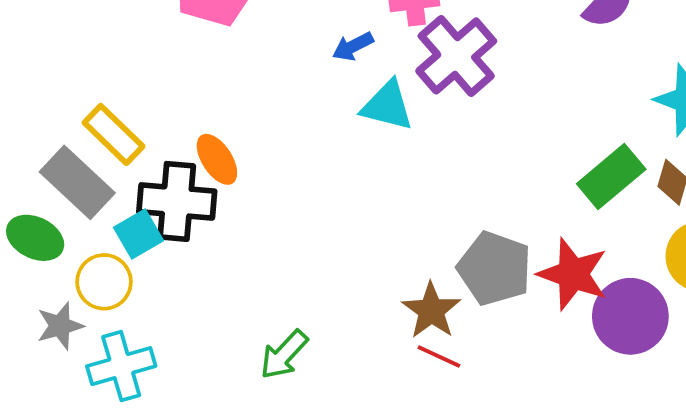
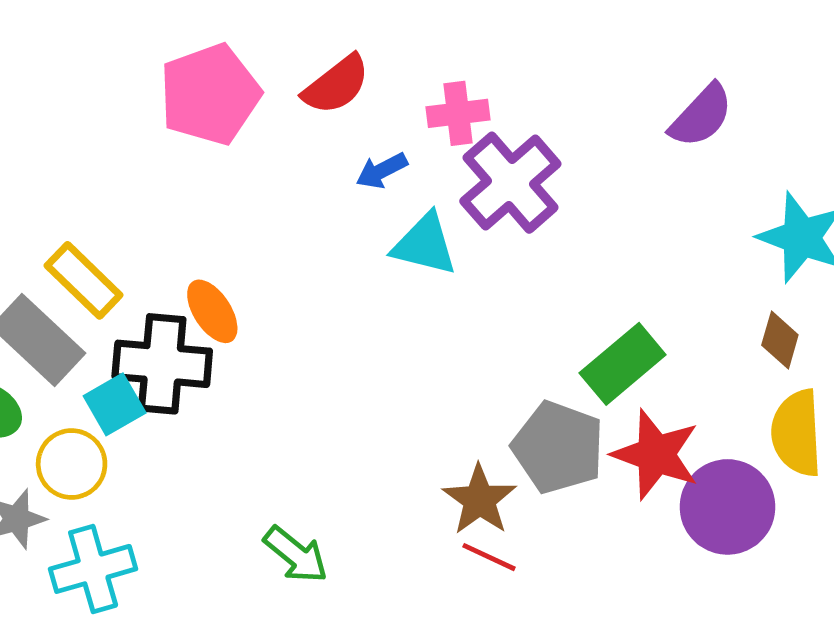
green rectangle: (611, 177) -> (623, 364), moved
green arrow: (284, 355) -> (296, 555), turned -94

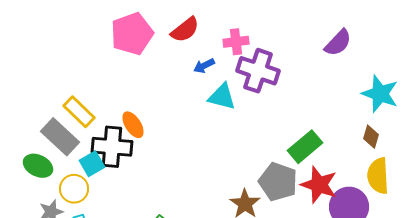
purple cross: (510, 183) -> (258, 71), turned -30

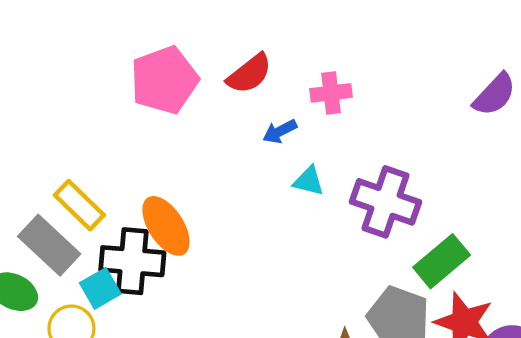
purple cross: (258, 71) -> (386, 202), moved
cyan triangle: (222, 97) -> (309, 181), size x0.7
orange ellipse: (133, 125) -> (166, 226), size x1.4

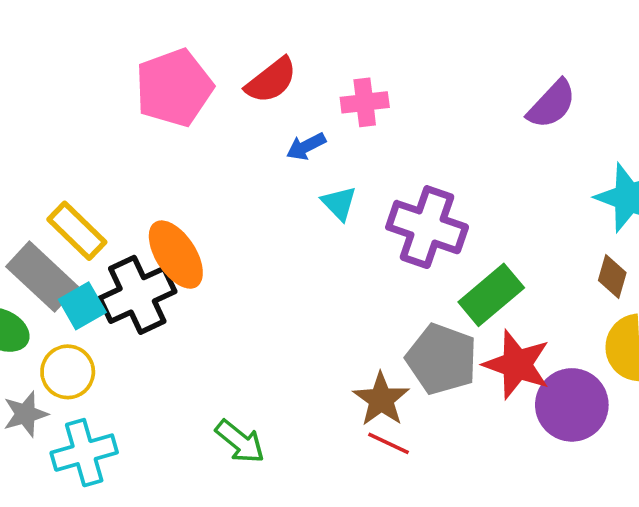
cyan triangle: (309, 181) -> (339, 203), turned 32
black cross: (132, 261) -> (137, 295), turned -30
cyan square: (100, 288) -> (82, 306), moved

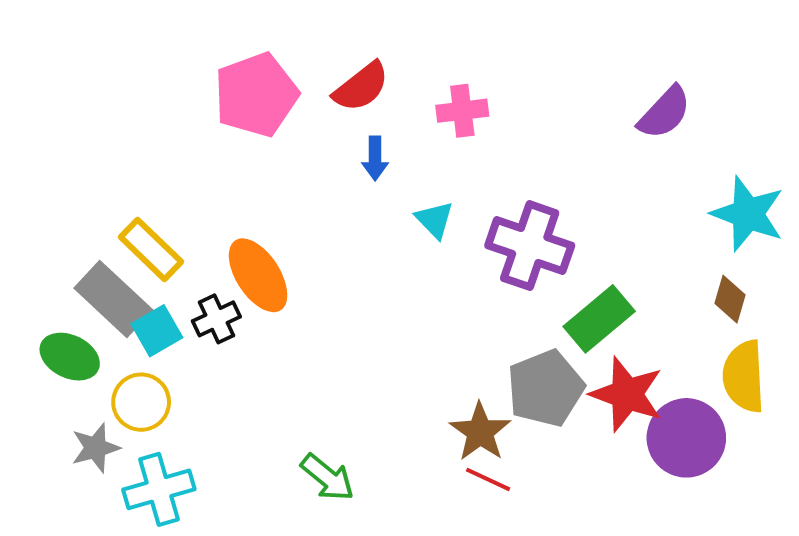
blue arrow: (306, 146) -> (375, 158), moved, turned -63
black cross: (137, 295) -> (216, 319), size x0.6
gray pentagon: (442, 359) -> (546, 388), turned 30

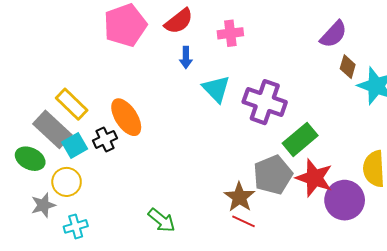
cyan triangle: (435, 220) -> (216, 89), size x1.4
brown diamond: (730, 299) -> (348, 67), moved
cyan cross: (159, 489) -> (76, 226), size x0.7

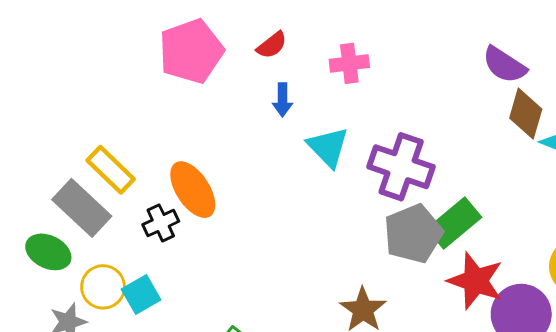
red semicircle: (179, 21) -> (272, 45), size x0.7
purple semicircle: (333, 34) -> (504, 65), turned 80
brown diamond: (348, 67) -> (526, 114), size x1.4
cyan square: (75, 145) -> (141, 294), moved
gray pentagon: (273, 175) -> (413, 234), moved

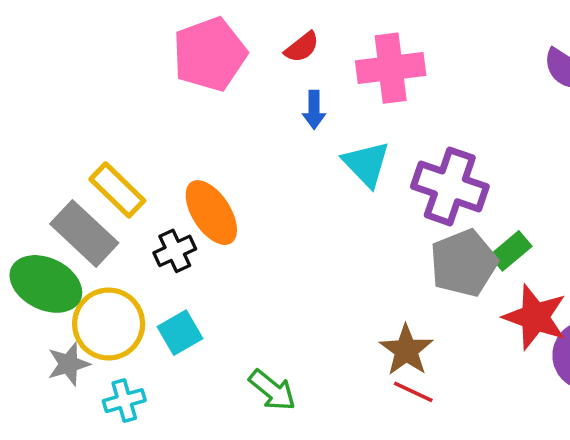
pink cross: (349, 63) -> (391, 68), size x1.5
green rectangle: (454, 223) -> (511, 251), size x0.7
green ellipse: (48, 252) -> (46, 284), size x1.4
yellow circle: (103, 287) -> (109, 324), size x1.4
cyan square: (141, 294) -> (180, 333), moved

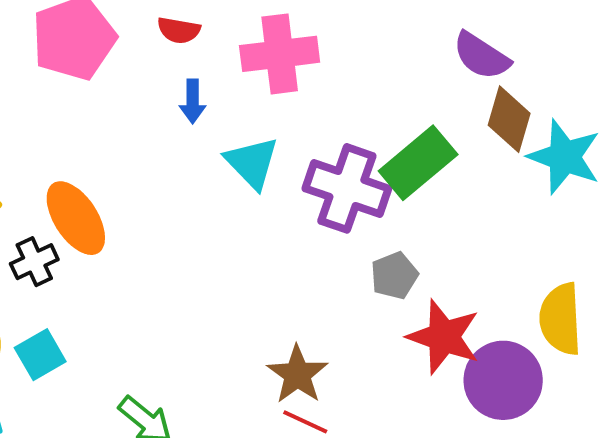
red semicircle: (302, 47) -> (179, 30), turned 48
green rectangle: (511, 251) -> (418, 163), moved, size x1.6
gray pentagon: (464, 263) -> (394, 275), moved, size x0.6

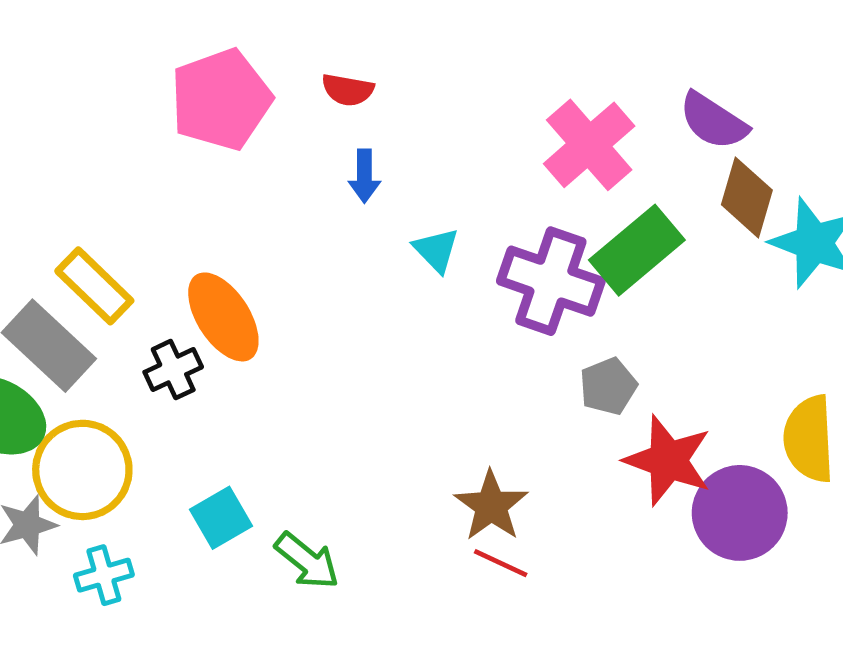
pink cross: (280, 54) -> (589, 145), moved, turned -34
cyan triangle: (252, 163) -> (436, 250), size x0.7
cyan square: (40, 355) -> (221, 518), moved

